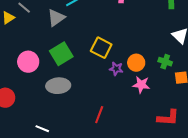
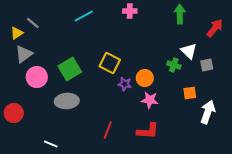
gray triangle: (56, 18) -> (24, 54), moved
green cross: (165, 62) -> (174, 65), moved
red L-shape: (168, 118) -> (148, 131), moved

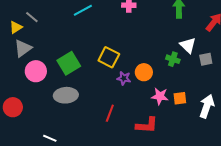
orange square: (190, 93) -> (180, 98), moved
pink star: (150, 100) -> (160, 96), moved
red line: (108, 130) -> (110, 113), moved

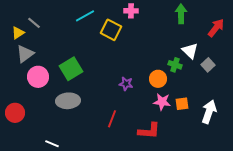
yellow square: (109, 57) -> (111, 30), moved
gray square: (206, 59) -> (208, 65), turned -32
orange circle: (144, 72) -> (158, 79), moved

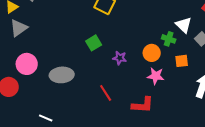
green square: (71, 69) -> (94, 43), moved, size x0.7
pink circle: (38, 77) -> (27, 64), moved
orange square: (182, 104) -> (182, 61), moved
red line: (112, 119) -> (106, 93), turned -54

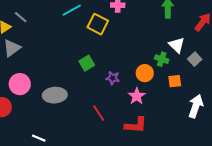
pink star: (156, 76) -> (137, 96), moved, turned 30

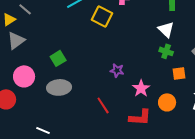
white triangle: (177, 45) -> (166, 29), moved
green square: (87, 63) -> (58, 58), moved
orange circle: (145, 73) -> (167, 102), moved

